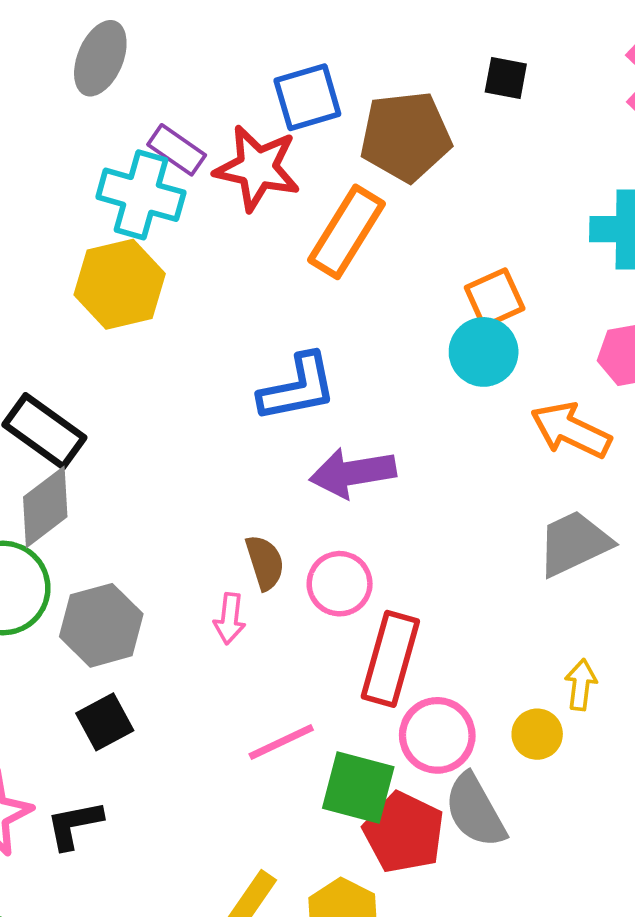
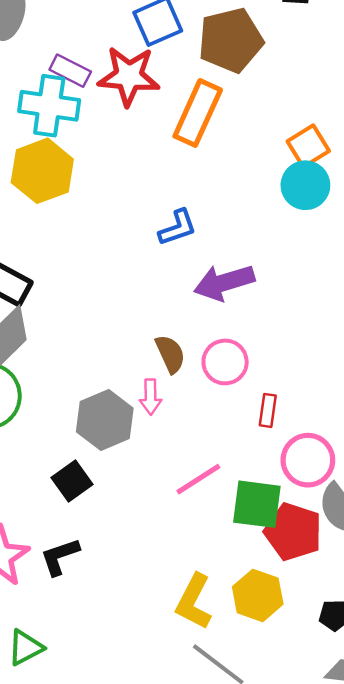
blue L-shape: (298, 388) -> (178, 228), size x0.7
gray hexagon: (101, 625) -> (105, 420), moved
red rectangle: (390, 659) -> (268, 410), size x0.5

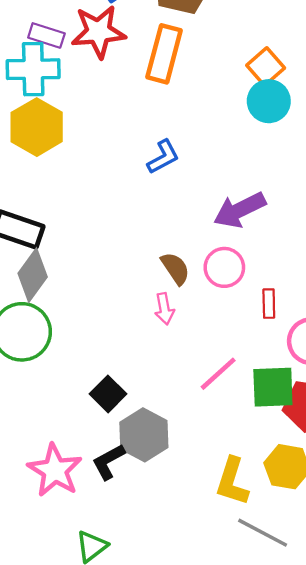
purple arrow: (224, 283) -> (240, 210), moved
gray hexagon: (105, 420) -> (144, 435), moved

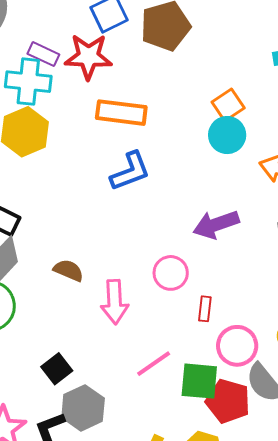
orange rectangle: (164, 54) -> (121, 113), moved, turned 75
blue L-shape: (163, 157) -> (130, 171), size x1.4
purple arrow: (240, 210) -> (216, 224), moved
brown semicircle: (175, 268) -> (69, 270), moved, turned -40
pink arrow: (164, 309) -> (115, 302), size x1.6

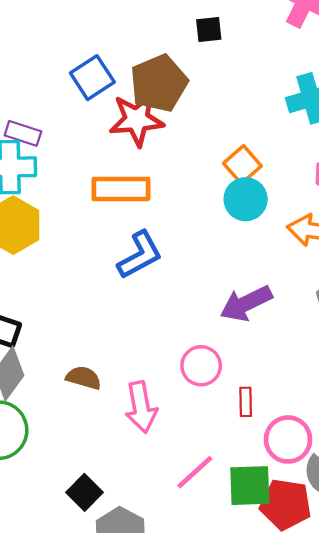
red star: (88, 57) -> (137, 120), moved

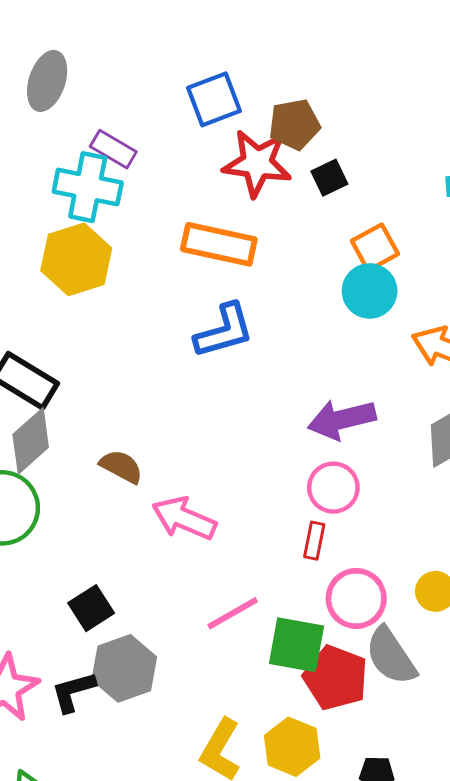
black square: (209, 29) -> (329, 178), moved, turned -32
brown pentagon: (159, 83) -> (294, 124), size x0.7
pink circle: (201, 366) -> (333, 488), moved
pink arrow: (141, 407) -> (184, 518), turned 111

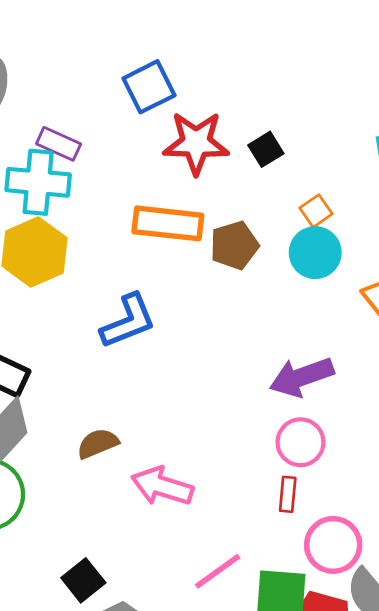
brown pentagon: (294, 124) -> (234, 245), moved
orange square: (375, 247) -> (316, 211), size x0.7
blue L-shape: (224, 331) -> (128, 321), moved
brown semicircle: (121, 467) -> (98, 443), turned -45

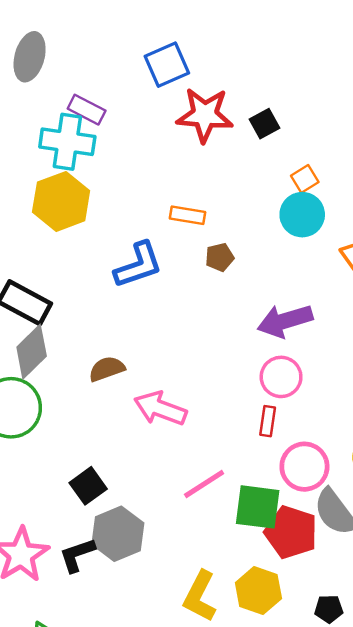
orange rectangle: (168, 223) -> (188, 215), moved, size x0.6
brown pentagon: (234, 245) -> (220, 257), moved, size x0.7

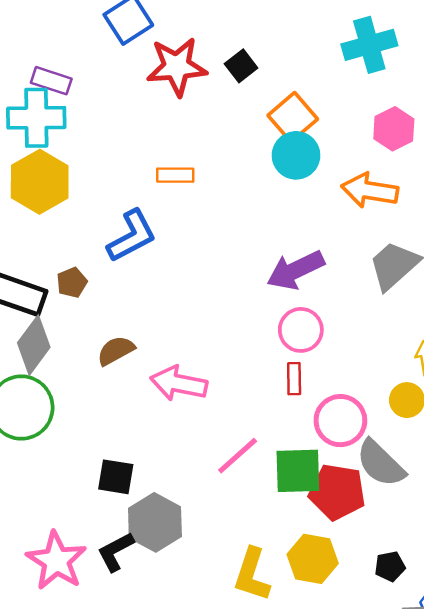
orange square: (305, 179) -> (293, 117), size x1.6
brown pentagon: (220, 257) -> (72, 282), moved
black square: (88, 486) -> (116, 477), turned -36

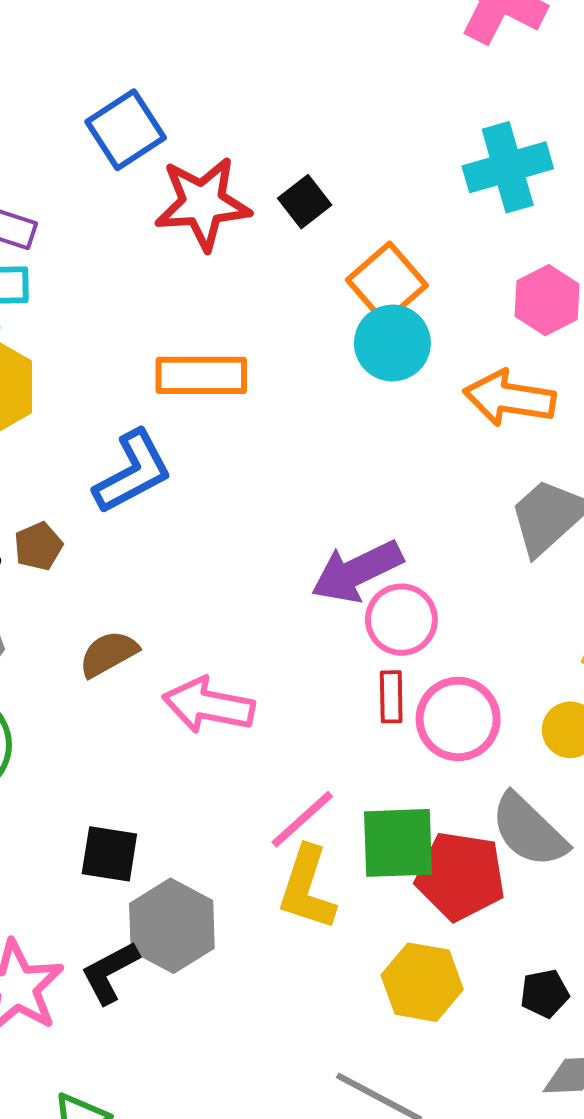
orange rectangle: (175, 175) -> (201, 375), size x1.5
purple arrow: (296, 270) -> (357, 571), moved
pink circle: (340, 421) -> (458, 719), moved
yellow L-shape: (252, 575) -> (307, 888), moved

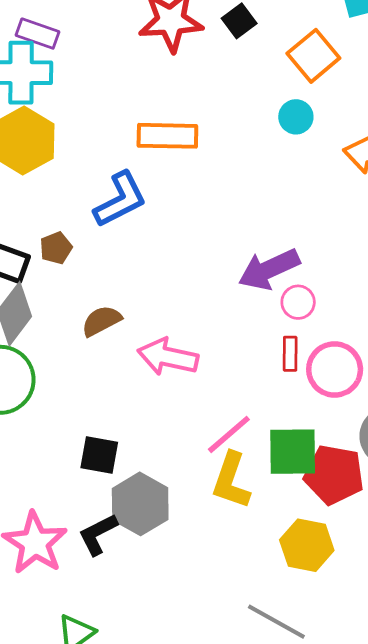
orange square: (387, 283) -> (313, 56), moved
cyan circle: (392, 343) -> (296, 117), size x0.7
pink circle: (401, 620) -> (298, 302), size x0.7

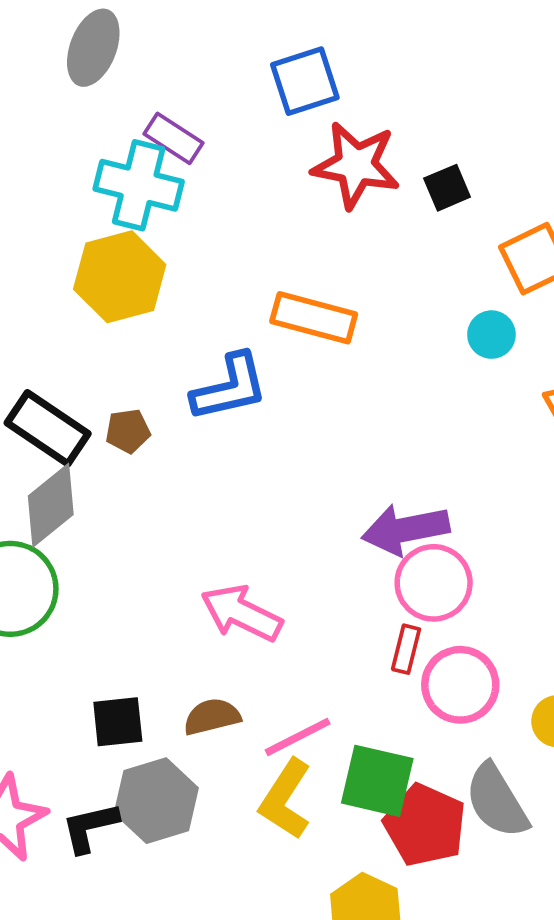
pink circle: (298, 302) -> (434, 583), size x1.6
brown semicircle: (101, 321) -> (212, 717), moved
black square: (99, 455) -> (118, 722), turned -30

